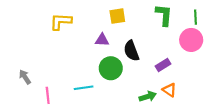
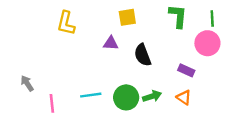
yellow L-shape: (61, 21) -> (66, 23), turned -80
purple rectangle: (163, 65) -> (186, 70), moved, turned 56
green circle: (111, 68) -> (126, 97), moved
green arrow: (148, 96) -> (152, 96), moved

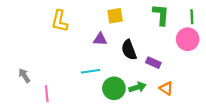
purple rectangle: (186, 70) -> (153, 63), moved
cyan line: (91, 95) -> (90, 71), moved

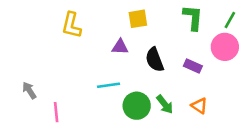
green line: (192, 17) -> (230, 20), turned 32
purple rectangle: (153, 63) -> (193, 66), moved
green arrow: (137, 87) -> (165, 104), turned 70

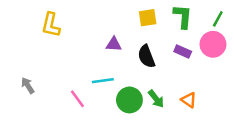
yellow square: (138, 19) -> (148, 18), moved
yellow L-shape: (71, 25) -> (51, 25), moved
purple rectangle: (193, 66) -> (183, 52), moved
pink line: (56, 112) -> (77, 99), moved, turned -30

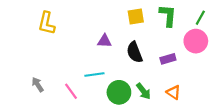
purple rectangle: (183, 52) -> (168, 59), moved, turned -40
gray arrow: (28, 85) -> (38, 85), moved

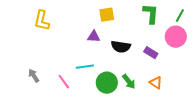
yellow square: (136, 17) -> (107, 15), moved
black semicircle: (135, 52) -> (121, 47), turned -60
purple rectangle: (168, 59) -> (151, 53), turned 48

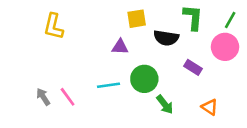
black semicircle: (121, 47) -> (166, 38), moved
pink line: (64, 82) -> (68, 97), moved
green circle: (107, 83) -> (144, 79), moved
orange triangle: (156, 83) -> (210, 107), moved

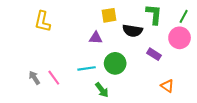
green arrow: (165, 104) -> (102, 90), moved

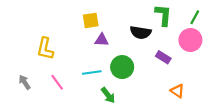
yellow square: (109, 15) -> (91, 20), moved
yellow L-shape: (43, 21) -> (45, 49), moved
gray arrow: (34, 78) -> (25, 82), moved

